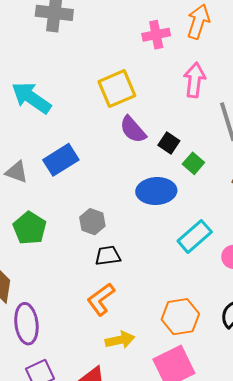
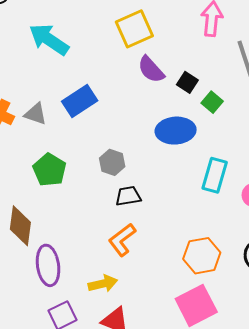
cyan rectangle: (195, 236) -> (215, 175), turned -32
yellow arrow: (120, 340) -> (103, 284), moved

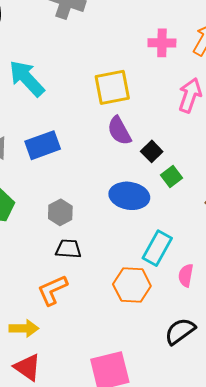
orange hexagon: (202, 256) -> (132, 285), moved

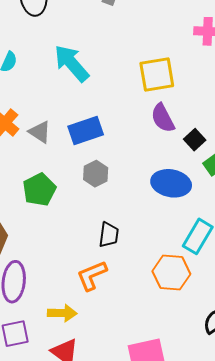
gray hexagon: (60, 212) -> (96, 174), moved
black trapezoid: (68, 249) -> (109, 235), turned 92

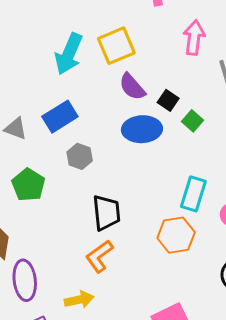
cyan arrow: (72, 63) -> (69, 54), moved, turned -102
blue ellipse: (171, 183) -> (142, 129), moved
black trapezoid: (109, 235) -> (106, 213), size x1.4

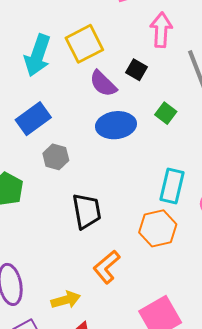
black square: (168, 100) -> (136, 70), moved
orange L-shape: (99, 256) -> (107, 267), moved

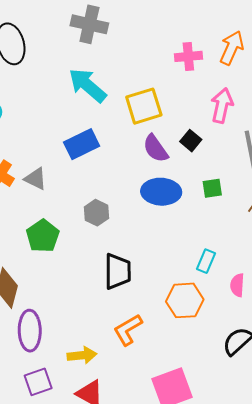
cyan arrow: (38, 55) -> (87, 85), moved, turned 102
green square: (166, 113) -> (212, 188), turned 35
blue rectangle: (33, 119) -> (82, 144), moved
cyan rectangle: (172, 186) -> (206, 261), size x0.7

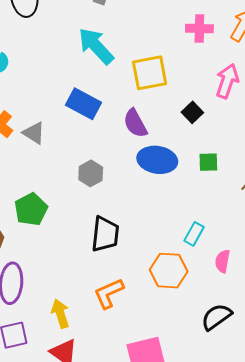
blue rectangle: (82, 144) -> (84, 104), turned 48
purple semicircle: (156, 148) -> (135, 123), moved
green pentagon: (43, 236) -> (31, 209), moved
yellow arrow: (82, 355) -> (60, 314), turned -108

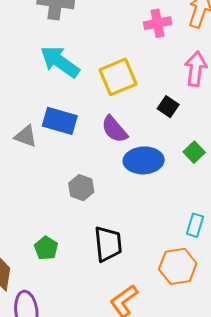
gray triangle: (34, 133) -> (26, 136), moved
green square: (208, 162) -> (194, 152), turned -30
green pentagon: (31, 209) -> (46, 248), moved, size x0.7

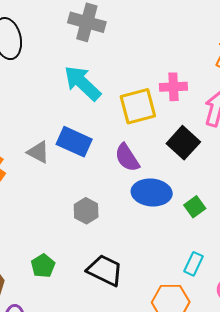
pink cross: (158, 23) -> (173, 87), moved
black square: (168, 107) -> (183, 143), size x1.5
green square: (194, 152) -> (195, 207), moved
black trapezoid: (108, 244) -> (105, 270), turned -66

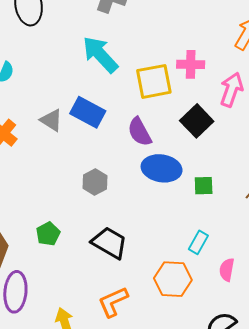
green square: (195, 207) -> (204, 186), turned 30

